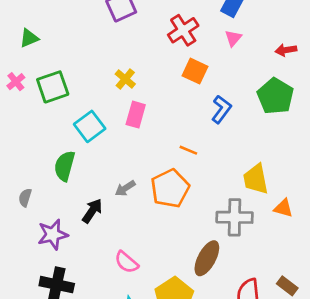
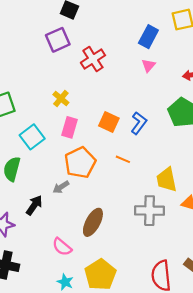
red cross: (183, 30) -> (93, 59), moved
orange square: (195, 71) -> (109, 122), moved
orange line: (188, 150) -> (123, 159), moved
orange pentagon: (170, 188) -> (80, 163), moved
brown ellipse: (207, 258) -> (93, 222), moved

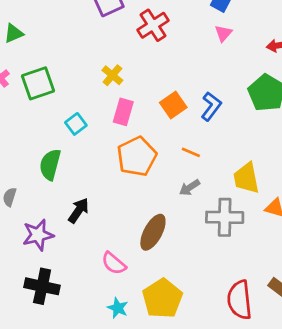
orange square: (109, 122) -> (173, 105), turned 30
cyan square: (32, 137) -> (76, 124), size x0.7
gray arrow: (61, 187) -> (190, 188), moved

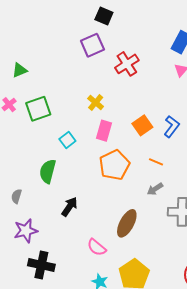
purple star: (38, 235) -> (26, 231), moved

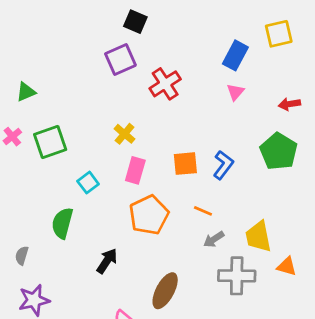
orange square: (142, 125) -> (185, 164), turned 30
gray arrow: (155, 189) -> (214, 239), moved
black arrow: (70, 207) -> (107, 261), moved

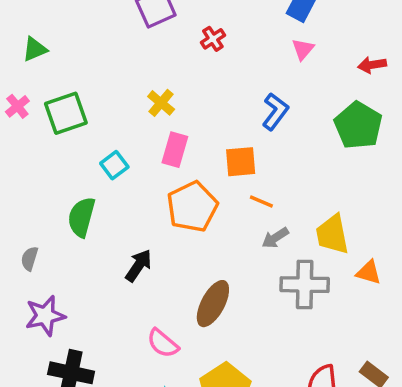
red cross: (165, 84) -> (213, 39), size x0.6
orange square: (185, 164) -> (241, 162), moved
blue L-shape: (223, 165) -> (275, 112), moved

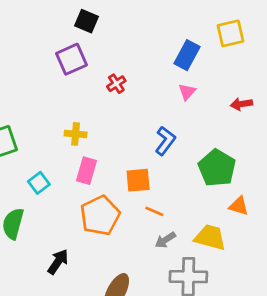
yellow cross: (161, 103) -> (76, 134), turned -35
green pentagon: (358, 125) -> (217, 168), moved
yellow trapezoid: (332, 234) -> (210, 237), turned 116
orange triangle: (369, 272) -> (239, 206), moved

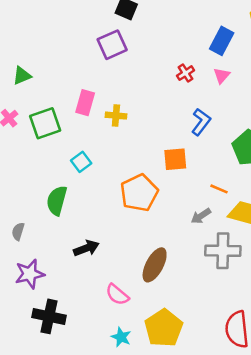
red cross: (116, 84) -> (186, 73), moved
pink rectangle: (86, 171) -> (85, 103), moved
orange line: (154, 211) -> (219, 189), moved
black arrow: (58, 262) -> (86, 248), moved, turned 35

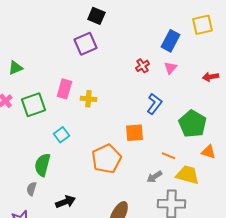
gray semicircle: (18, 231) -> (31, 189), moved

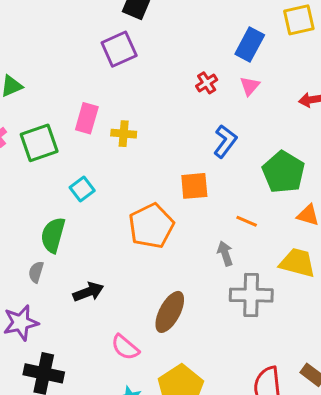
yellow trapezoid: (187, 175) -> (297, 263), moved
gray arrow: (154, 177) -> (225, 254), turned 105

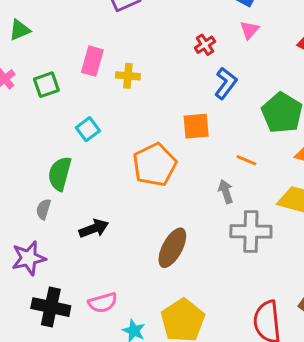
red cross: (207, 83) -> (205, 45), moved
green square: (39, 143) -> (46, 85), size x0.7
pink semicircle: (125, 347) -> (103, 303), moved, turned -56

